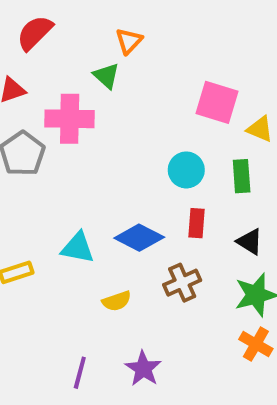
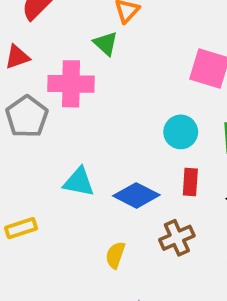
cyan triangle: (78, 248) -> (79, 182), moved
yellow semicircle: (117, 301) -> (115, 255), turned 128

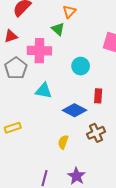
cyan circle: (181, 132) -> (81, 66), moved
cyan triangle: (79, 182) -> (44, 91), moved
red rectangle: (190, 182) -> (98, 96), moved

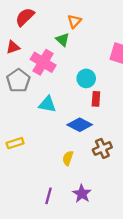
pink cross: (39, 51) -> (43, 62), turned 30
red rectangle: (98, 96) -> (96, 99), moved

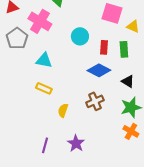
red rectangle: (96, 99) -> (104, 47), moved
blue diamond: (80, 125) -> (99, 70), moved
yellow rectangle: (15, 143) -> (44, 88), moved, turned 42

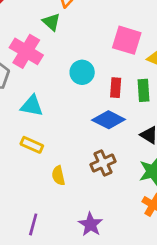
yellow semicircle: (63, 110) -> (58, 176), turned -32
purple star: (76, 143) -> (90, 224), moved

